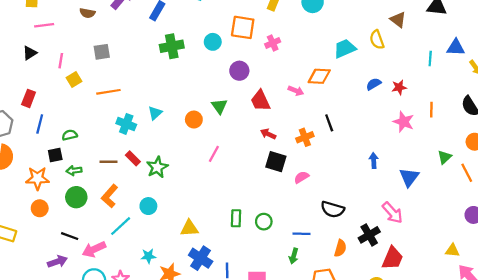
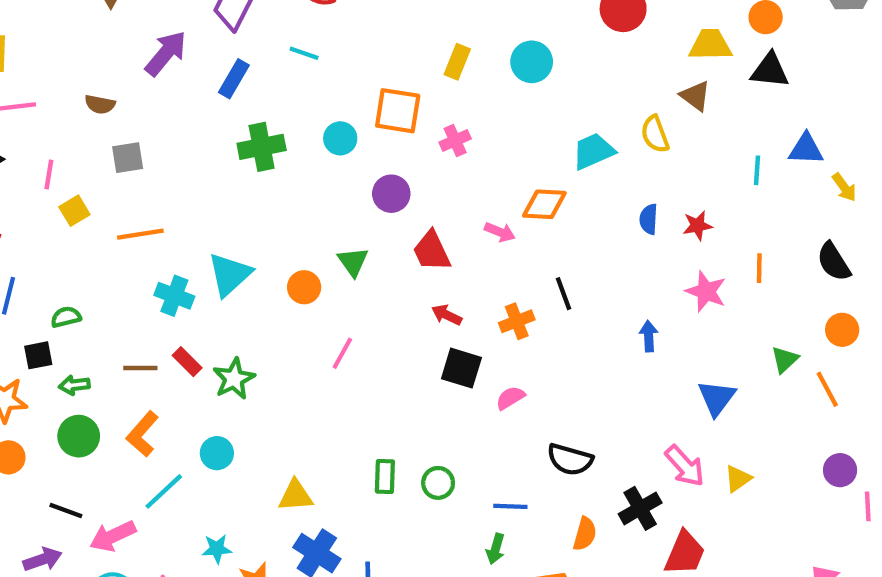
brown semicircle: (87, 13) -> (100, 104), moved
blue semicircle: (374, 84) -> (649, 219), turned -56
cyan triangle: (155, 113) -> (230, 274), size x1.6
blue arrow: (374, 161) -> (649, 336), moved
yellow triangle: (452, 250) -> (738, 479), moved, turned -40

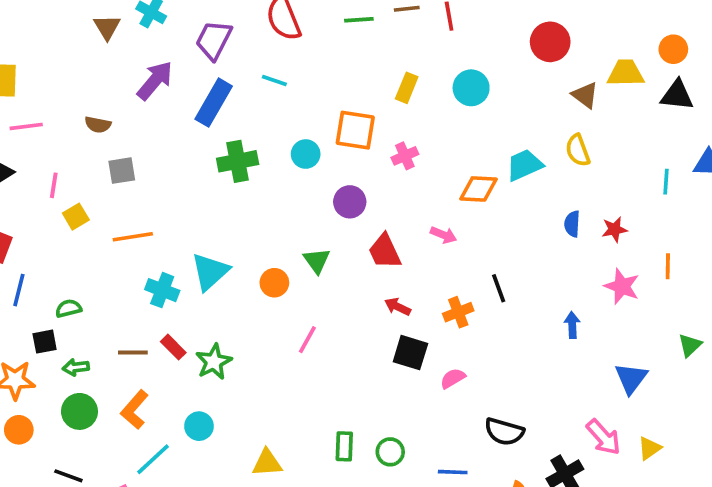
blue rectangle: (234, 79) -> (214, 103), size x1.4
brown triangle: (695, 96) -> (585, 95), moved
orange diamond: (544, 204) -> (478, 189), moved

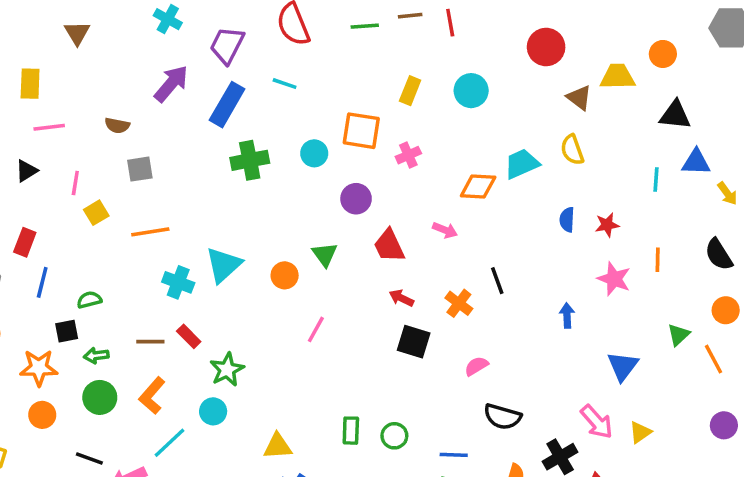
brown triangle: (107, 27) -> (77, 33), moved
black triangle: (677, 95) -> (675, 115), moved
orange cross: (458, 312) -> (459, 303), turned -32
green star: (214, 362) -> (227, 370), moved
pink semicircle: (453, 378) -> (476, 366), moved

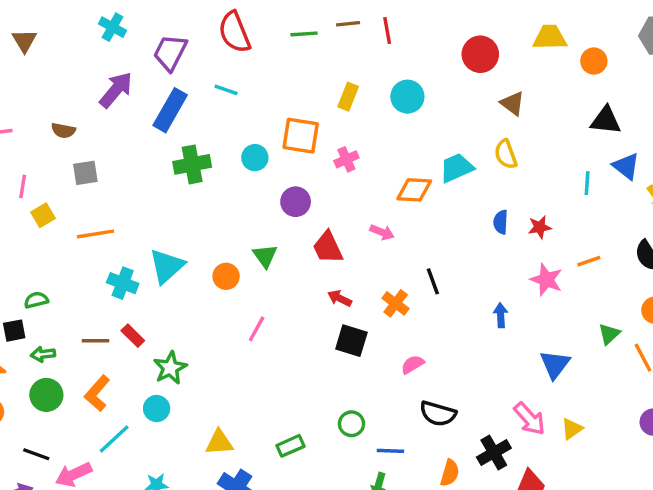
yellow trapezoid: (618, 77) -> (550, 37), moved
blue triangle: (696, 162) -> (626, 166), turned 36
orange line: (658, 260) -> (589, 261), turned 70
green rectangle: (351, 431) -> (290, 446), moved, turned 64
green circle: (394, 436) -> (351, 424), moved

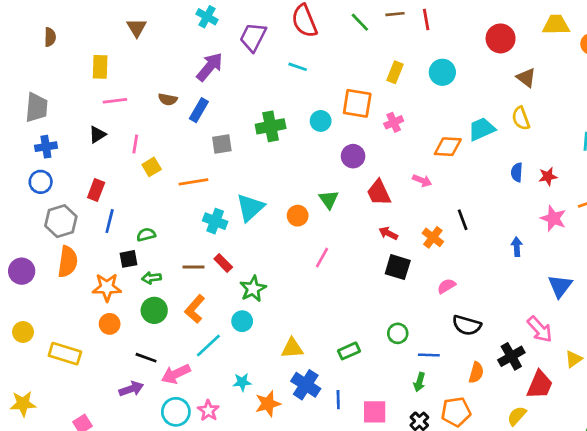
green line: (304, 34) -> (360, 22), turned 50
blue rectangle: (170, 110) -> (199, 110), moved, size x0.7
gray square: (85, 173) -> (222, 144), moved
yellow triangle: (572, 429) -> (574, 359), moved

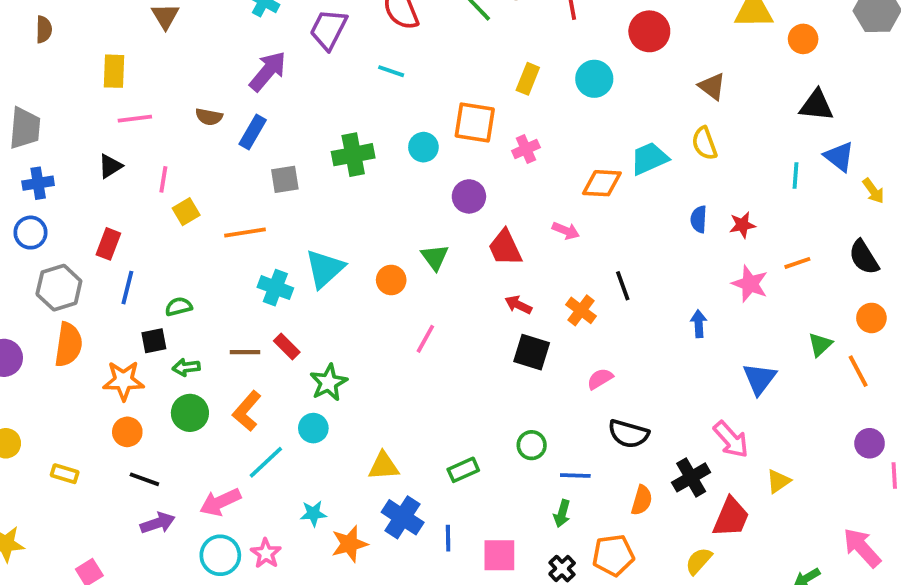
red circle: (501, 38) -> (649, 31), moved
yellow rectangle: (65, 354) -> (65, 474), size x0.6
black line: (146, 358) -> (144, 479), moved

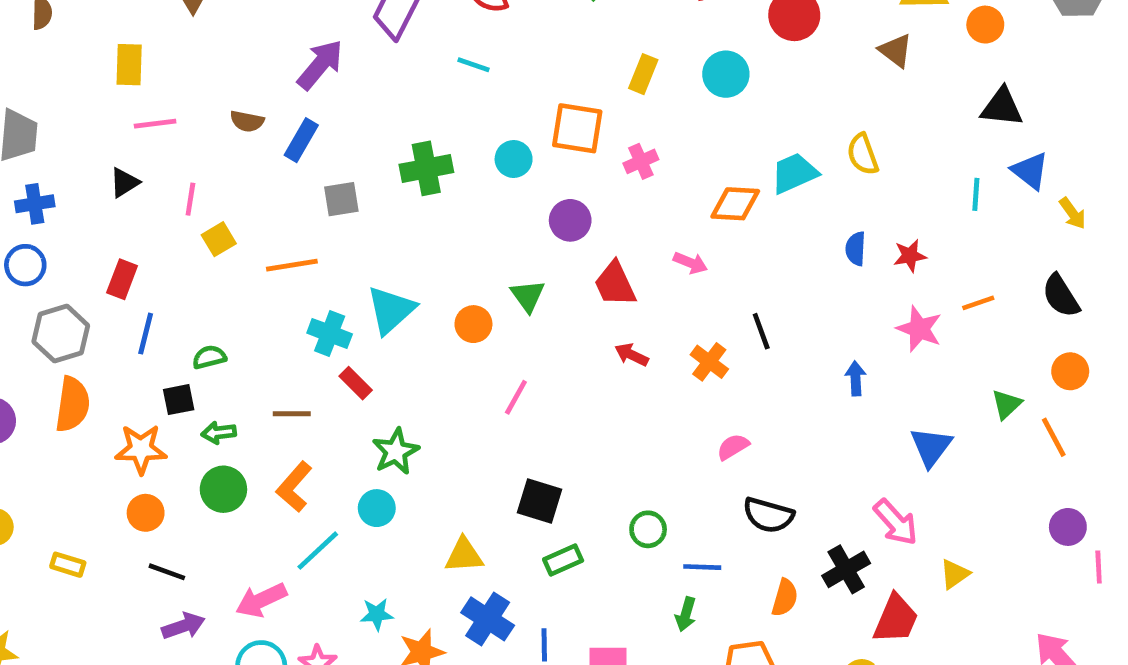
brown triangle: (712, 86) -> (896, 50), moved
red rectangle: (287, 346) -> (356, 383), moved
black square: (532, 352) -> (540, 501), moved

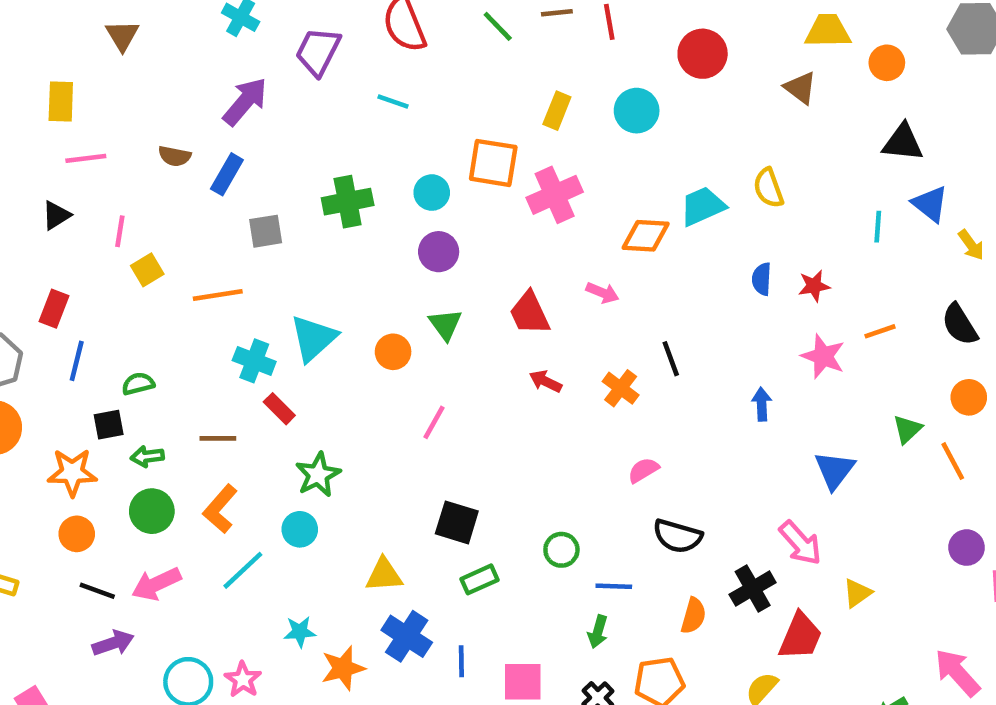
pink cross: (641, 161) -> (555, 195), size x1.6
purple circle: (570, 220) -> (439, 252), moved
pink arrow: (261, 600) -> (156, 584), moved

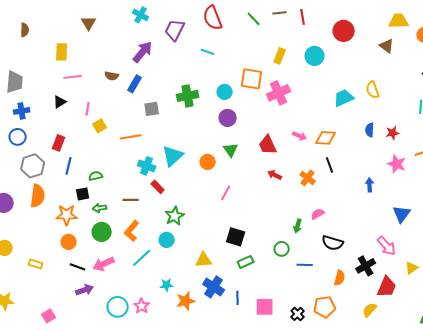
orange diamond: (646, 236) -> (326, 138), moved
green arrow: (598, 632) -> (298, 226), moved

